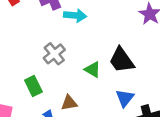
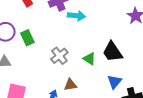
gray cross: (54, 54) -> (59, 56), moved
green rectangle: (33, 86) -> (27, 38), moved

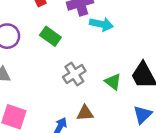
green rectangle: (27, 38) -> (50, 36), moved, turned -35

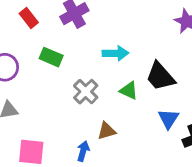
cyan arrow: (101, 24) -> (115, 53), moved

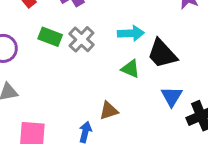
cyan arrow: (115, 53) -> (131, 33), moved
gray cross: (86, 92) -> (82, 39), moved

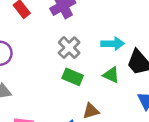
green rectangle: (50, 37) -> (73, 77), moved

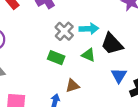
gray cross: (69, 48) -> (64, 31), moved

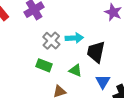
black trapezoid: (112, 44) -> (96, 52), turned 55
green triangle: (88, 55) -> (75, 70), moved

